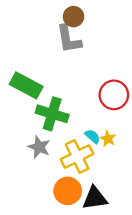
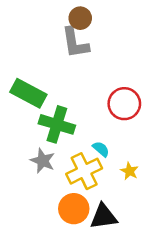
yellow star: (108, 139) -> (129, 171), moved

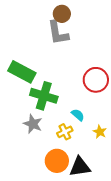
yellow cross: (84, 171) -> (65, 132), size x0.6

